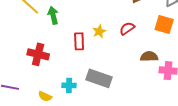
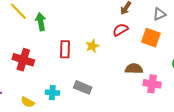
red semicircle: (127, 28) -> (120, 30), moved
yellow star: (99, 31) -> (92, 46), moved
gray rectangle: (99, 78) -> (83, 87), size x0.7

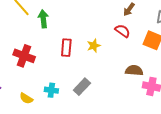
red semicircle: (120, 30) -> (123, 31), turned 63
gray rectangle: (83, 87) -> (82, 87), turned -72

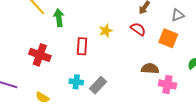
yellow star: (94, 46) -> (106, 31), moved
cyan cross: (51, 90) -> (76, 82), moved

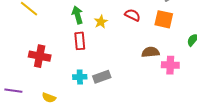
green arrow: (59, 18) -> (77, 15), moved
gray rectangle: (98, 85) -> (102, 77), turned 36

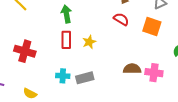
yellow star: (101, 22) -> (89, 42), moved
brown semicircle: (151, 52) -> (132, 69), moved

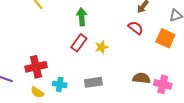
red rectangle: (66, 40) -> (79, 43), turned 30
red cross: (25, 51) -> (36, 67), moved, turned -35
cyan cross: (63, 76) -> (60, 84), moved

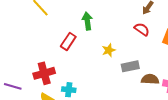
red rectangle: (79, 43) -> (68, 41), moved
gray rectangle: (93, 82) -> (130, 66), moved

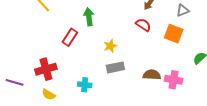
gray rectangle: (130, 66) -> (115, 67), moved
cyan cross: (69, 90) -> (85, 85), moved

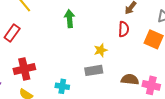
red semicircle: (143, 25) -> (124, 29), turned 56
red rectangle: (70, 37) -> (12, 33), moved
yellow star: (110, 46) -> (101, 50), moved

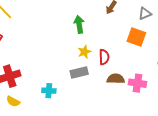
green arrow: (70, 19) -> (79, 24), moved
red semicircle: (124, 29) -> (104, 57), moved

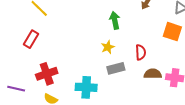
yellow star: (84, 52) -> (108, 47), moved
cyan cross: (49, 91) -> (86, 87), size x1.5

